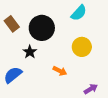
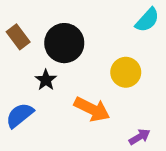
cyan semicircle: (79, 13) -> (147, 20), moved
orange arrow: (60, 71) -> (92, 109), size x1.6

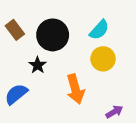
cyan semicircle: (147, 20) -> (99, 30), moved
orange arrow: (92, 109) -> (75, 89), turned 48

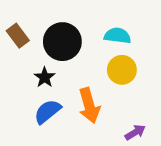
cyan semicircle: (99, 30) -> (117, 36), turned -125
blue semicircle: (16, 94) -> (47, 112), moved

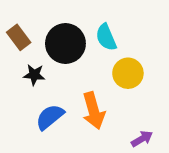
cyan semicircle: (117, 36) -> (106, 37), moved, turned -120
black star: (45, 77) -> (34, 75), moved, turned -30

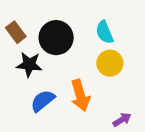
cyan semicircle: (106, 37) -> (105, 32), moved
black star: (34, 75) -> (29, 65), size x1.4

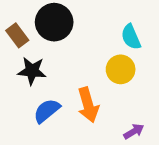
cyan semicircle: (105, 32) -> (131, 37), moved
black circle: (56, 38) -> (54, 22), moved

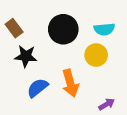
black circle: (54, 22) -> (63, 29), moved
cyan semicircle: (131, 37) -> (104, 29), turned -72

